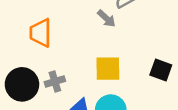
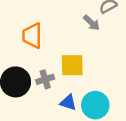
yellow square: (108, 69) -> (72, 65), moved

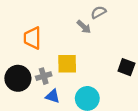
blue triangle: (68, 103) -> (53, 96), moved

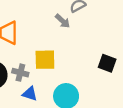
gray cross: (44, 76) -> (20, 73), turned 32

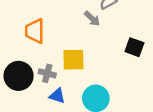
black square: (107, 63) -> (134, 47), moved

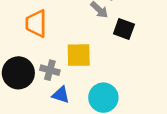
black square: (134, 47) -> (124, 29), moved

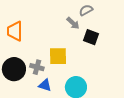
orange trapezoid: (36, 23) -> (15, 31), moved

